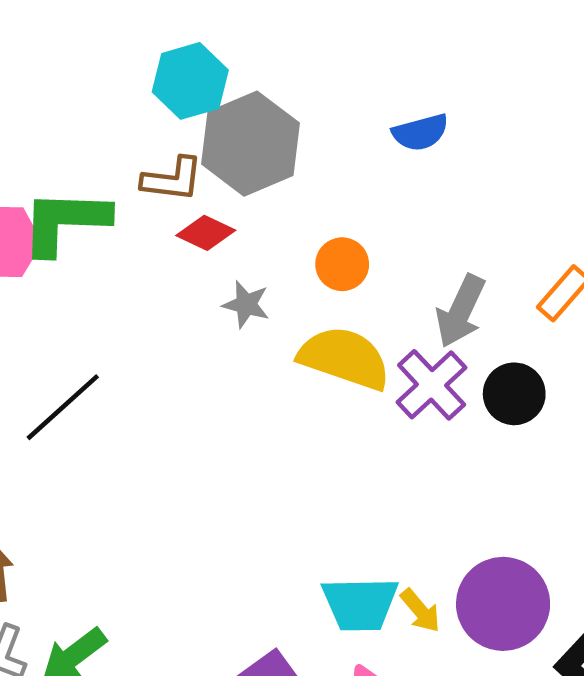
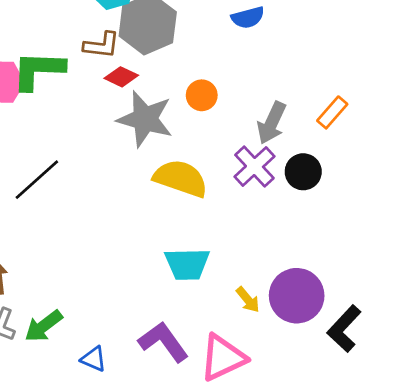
gray star: (246, 304) -> (145, 119), size x2.0
yellow semicircle: (344, 358) -> (181, 178), moved
cyan trapezoid: (360, 604) -> (187, 264), moved

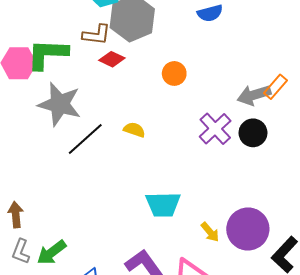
gray star: (145, 119) -> (60, 104), moved
gray arrow: (272, 123) -> (254, 95), moved, turned 48
yellow semicircle: (181, 178) -> (134, 130), moved, size x0.5
black line: (37, 180) -> (85, 139), moved

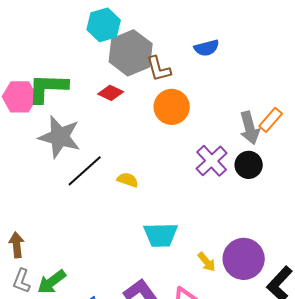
brown L-shape: (96, 35) -> (159, 69), moved, turned 68
orange circle: (174, 73) -> (172, 107), size x1.5
gray arrow: (254, 95) -> (250, 128), turned -88
yellow semicircle: (134, 130) -> (128, 180), moved

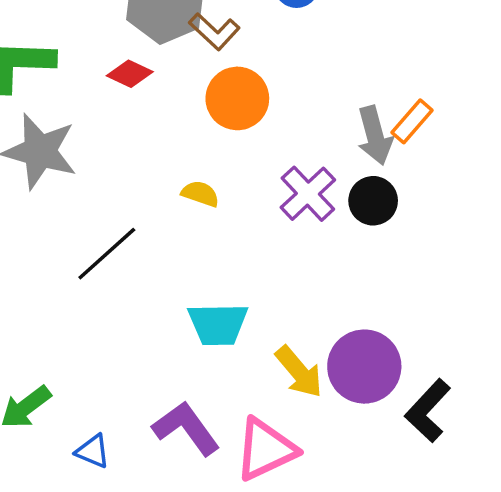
brown L-shape: (159, 69) -> (214, 31), turned -32
black line: (85, 171) -> (107, 254), moved
yellow semicircle: (128, 180) -> (200, 194), moved
yellow arrow: (207, 262) -> (299, 372), size x1.5

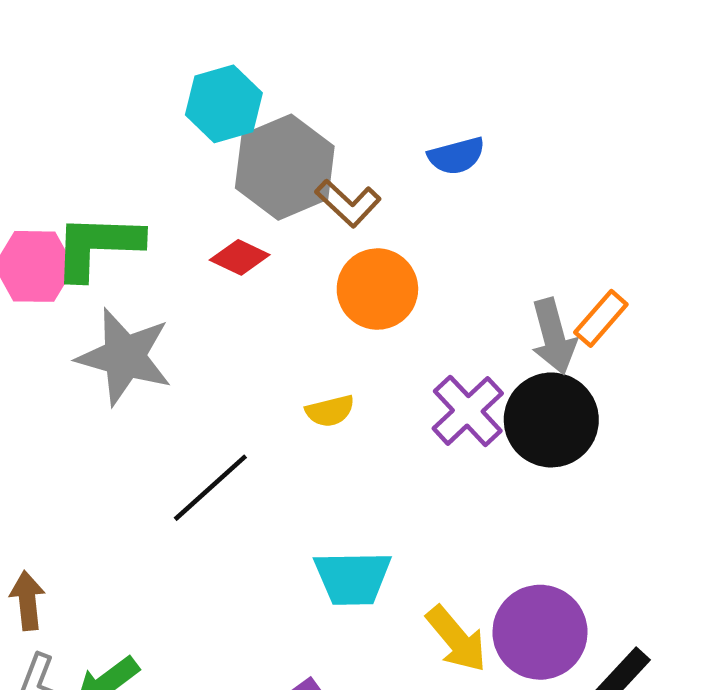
yellow semicircle: (200, 194) -> (330, 411), turned 147
black circle: (373, 201) -> (551, 420), size x1.5

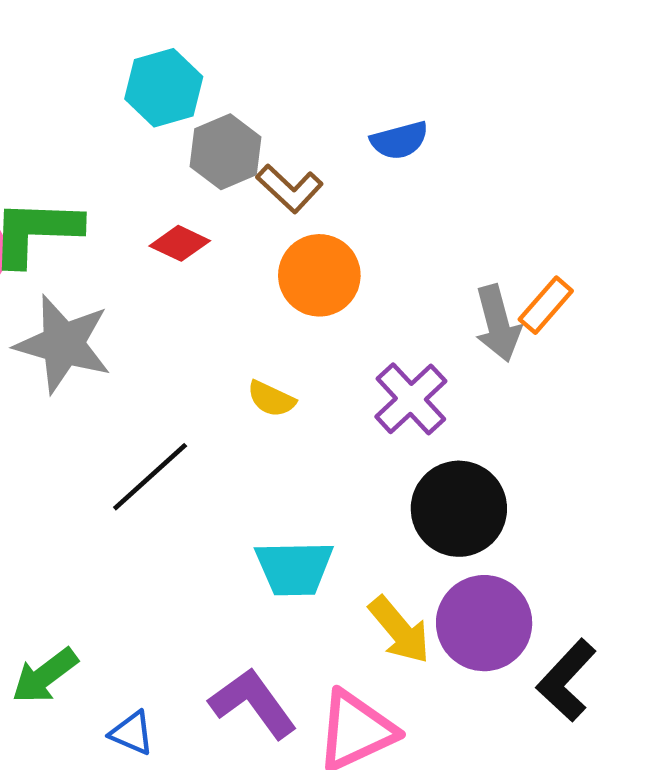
gray hexagon: (285, 167) -> (226, 152), size x0.7
yellow semicircle: (330, 411) -> (271, 399), turned 39
black circle: (551, 420) -> (459, 509), moved

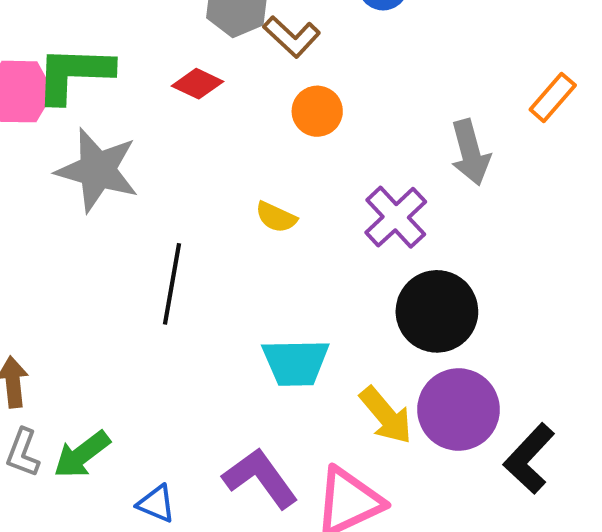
orange circle: (319, 275) -> (317, 111), size x0.7
orange rectangle: (546, 305) -> (553, 97), moved
black line: (150, 477) -> (172, 284), turned -38

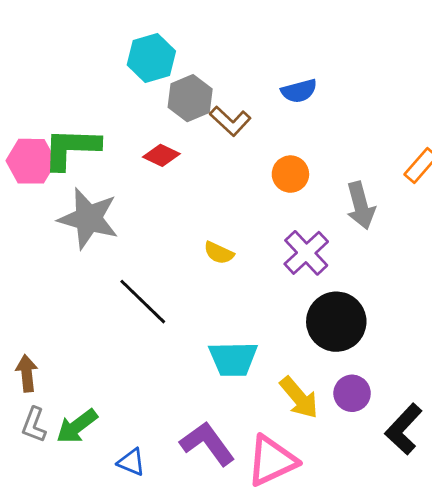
orange circle: (317, 111) -> (290, 174), moved
black line: (172, 284) -> (143, 302), turned -56
purple circle: (459, 410) -> (352, 393), size x0.6

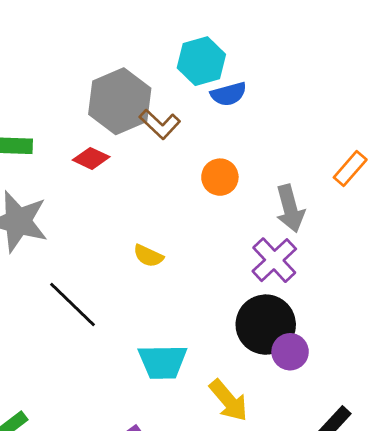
cyan hexagon: (151, 58) -> (201, 61), moved
gray hexagon: (190, 98) -> (120, 101), size x1.4
purple cross: (306, 253) -> (274, 260), moved
purple circle: (352, 393) -> (290, 352), moved

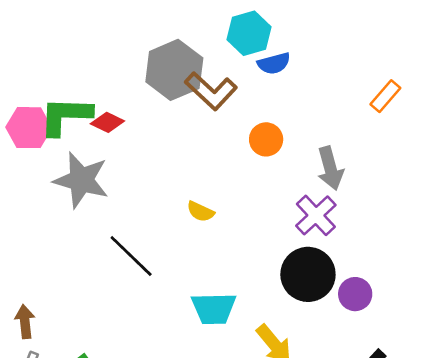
brown L-shape: (160, 124) -> (211, 91), size x1.4
red diamond: (91, 158) -> (107, 122), moved
orange rectangle: (350, 168) -> (385, 96), moved
purple circle: (290, 352) -> (355, 294), moved

